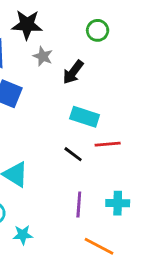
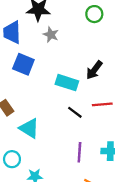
black arrow: (73, 72) -> (94, 70), moved
cyan rectangle: (85, 117) -> (67, 83), moved

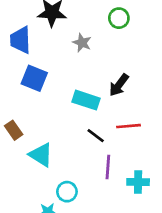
gray star: (51, 35) -> (82, 43), moved
purple line: (79, 152) -> (108, 167), moved
cyan circle: (12, 159) -> (67, 192), moved

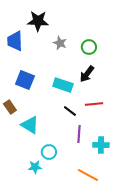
green circle: (119, 18) -> (89, 47), moved
blue square: (34, 78) -> (25, 80), moved

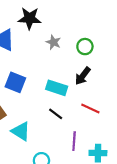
red line: (94, 104) -> (90, 108), turned 30
black line: (70, 111) -> (56, 114), moved

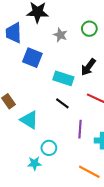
green circle: (85, 47) -> (89, 29), moved
blue square: (15, 82) -> (32, 58), moved

